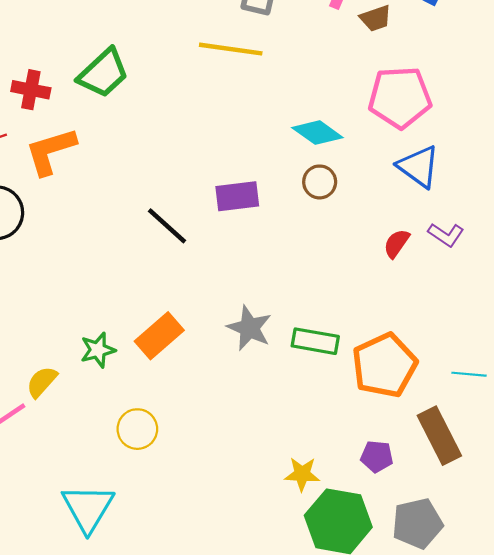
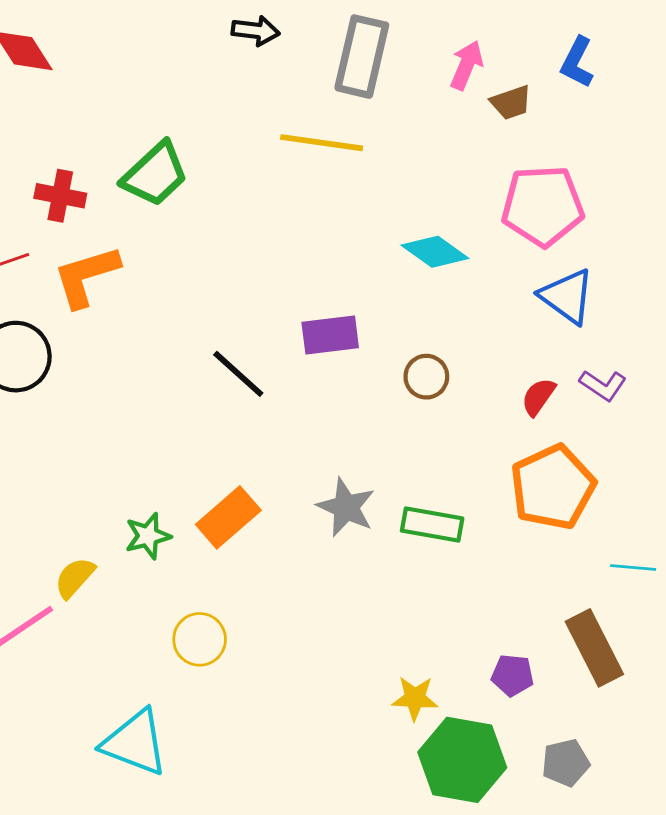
brown circle: (320, 182) -> (426, 377), moved
orange pentagon: (384, 365) -> (553, 487), moved
cyan triangle: (88, 508) -> (135, 743), turned -40
gray pentagon: (417, 523) -> (566, 763), size x0.7

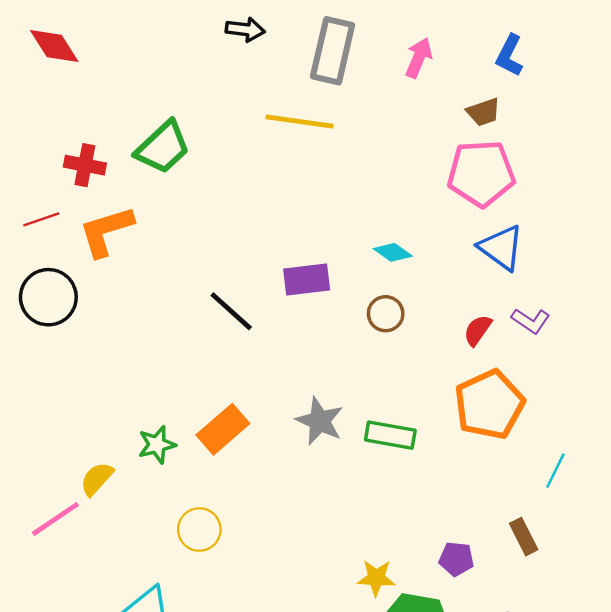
brown trapezoid: (511, 102) -> (484, 112), moved
cyan diamond: (435, 252) -> (393, 252), moved, size x0.7
cyan line: (633, 568) -> (555, 471), turned -69
brown rectangle: (594, 648) -> (524, 537), size x0.6

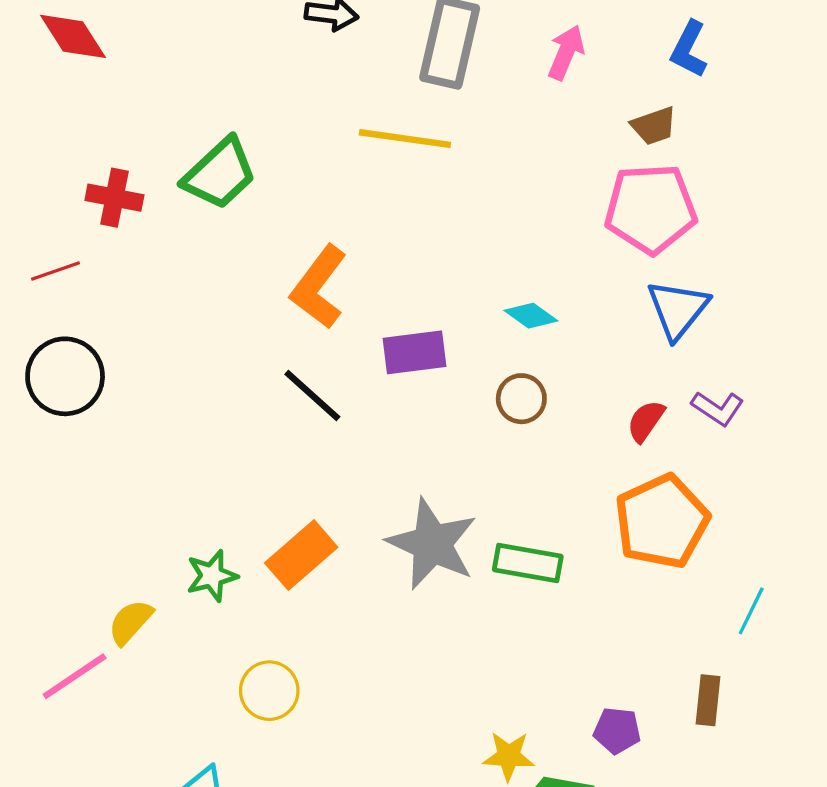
orange L-shape: (106, 231) -> (319, 287), moved, turned -36
blue triangle: (501, 248) -> (678, 309), turned 33
gray star: (320, 421) -> (432, 544), size x1.4
brown rectangle: (524, 537) -> (708, 700), turned 33

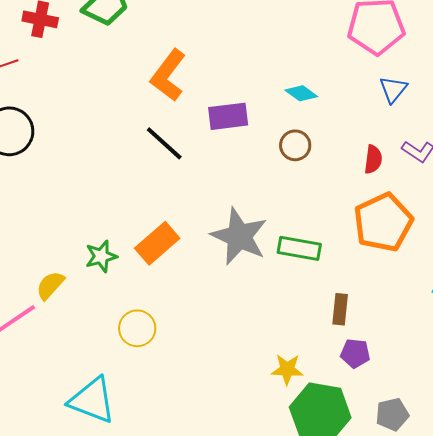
blue triangle: (678, 309) -> (393, 89), size x0.7
red semicircle: (646, 421) -> (373, 159), turned 152
brown rectangle: (708, 700) -> (340, 309), moved

